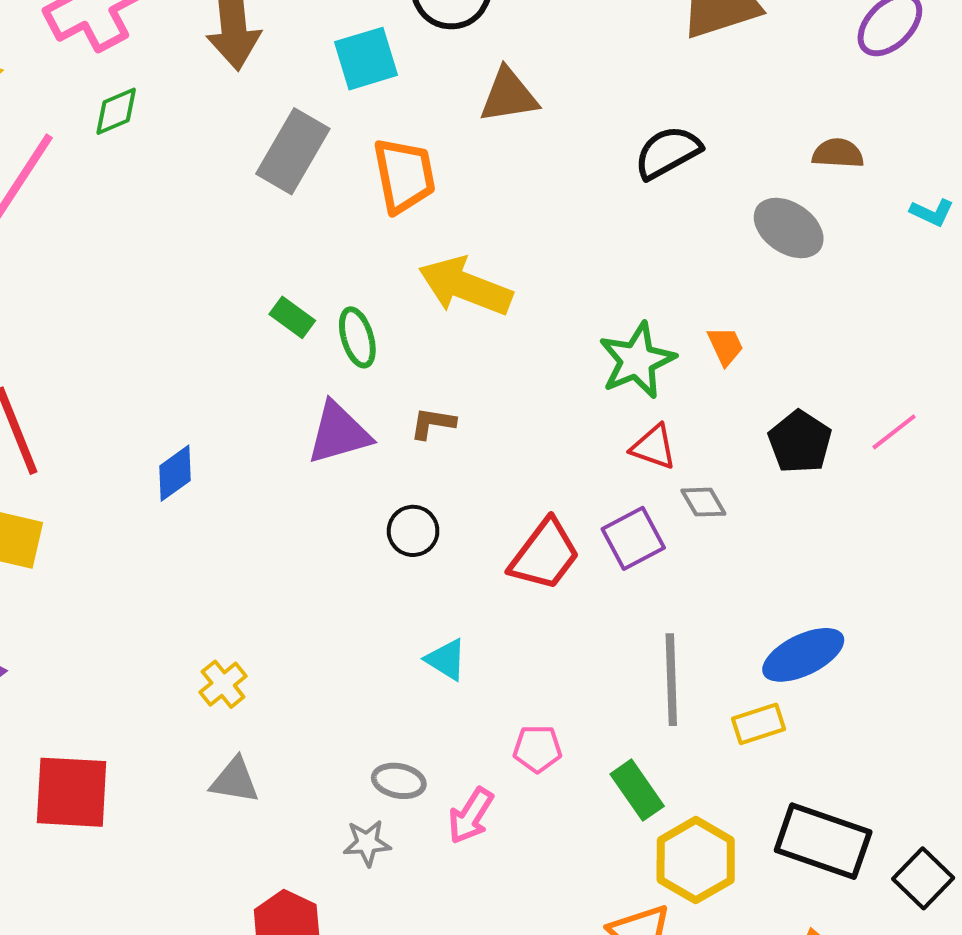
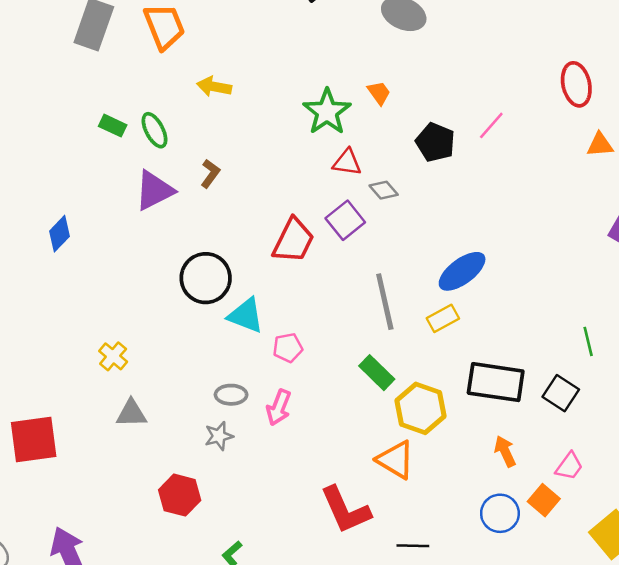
yellow arrow: (465, 286) -> (214, 87), size x0.6
brown L-shape: (433, 423) -> (210, 174), turned 128
black circle: (413, 531) -> (206, 278), moved, size x1.6
cyan triangle: (446, 659) -> (246, 315), size x1.4
pink pentagon: (537, 749) -> (288, 348), moved

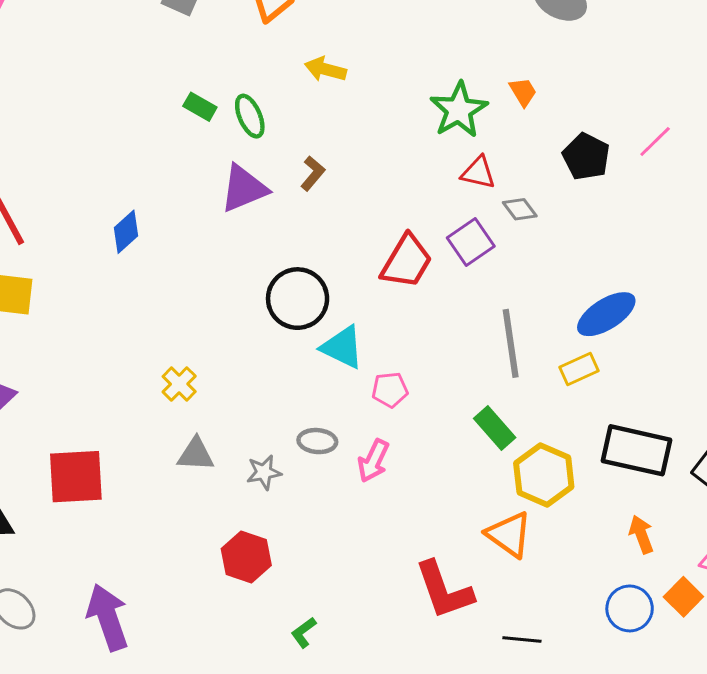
gray star: (219, 436) -> (264, 472), moved

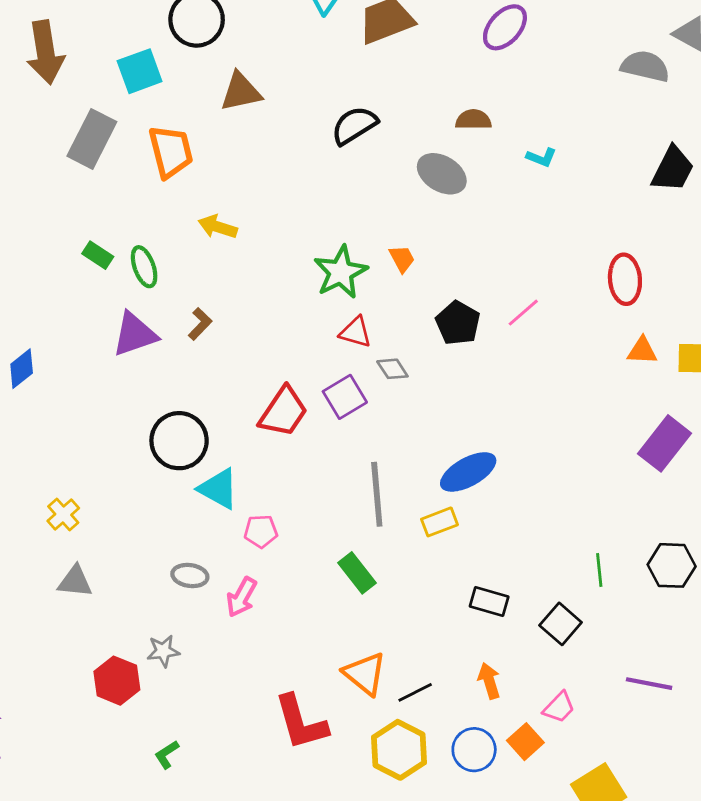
black rectangle: (636, 450) -> (489, 602), size x0.6
gray star: (264, 472) -> (163, 651), moved
yellow hexagon: (544, 475) -> (399, 750), moved
black line: (522, 640) -> (415, 692), moved, turned -36

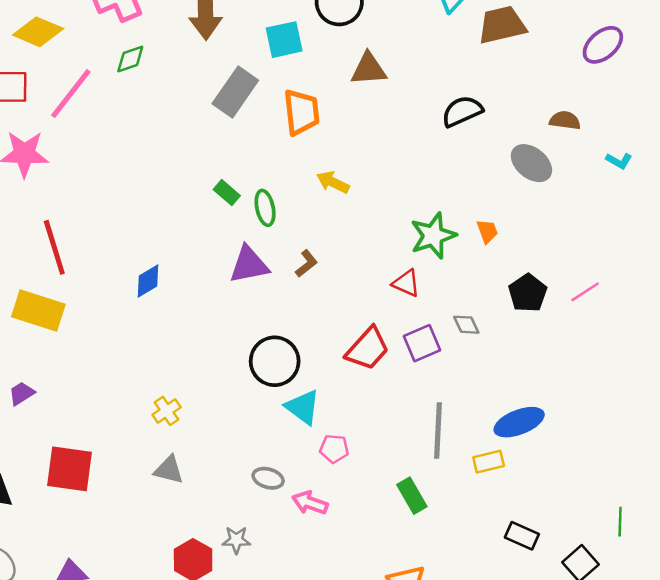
red triangle: (356, 332) -> (406, 283), moved
pink arrow: (242, 597) -> (310, 503), turned 72

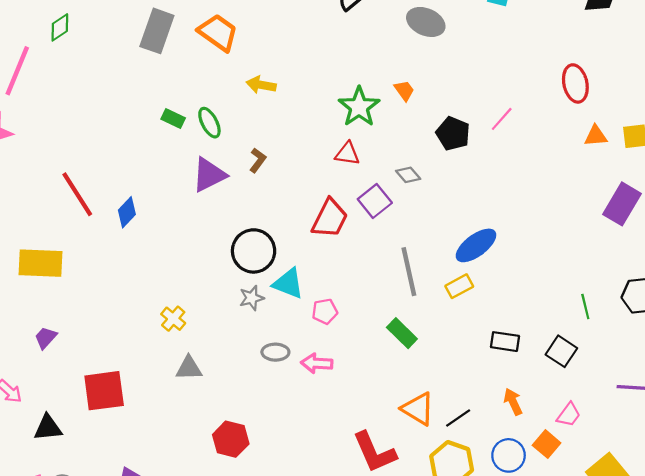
orange trapezoid: (301, 112) -> (218, 33), turned -33
red line: (54, 247) -> (77, 194), moved
gray star: (236, 540) -> (252, 298), moved

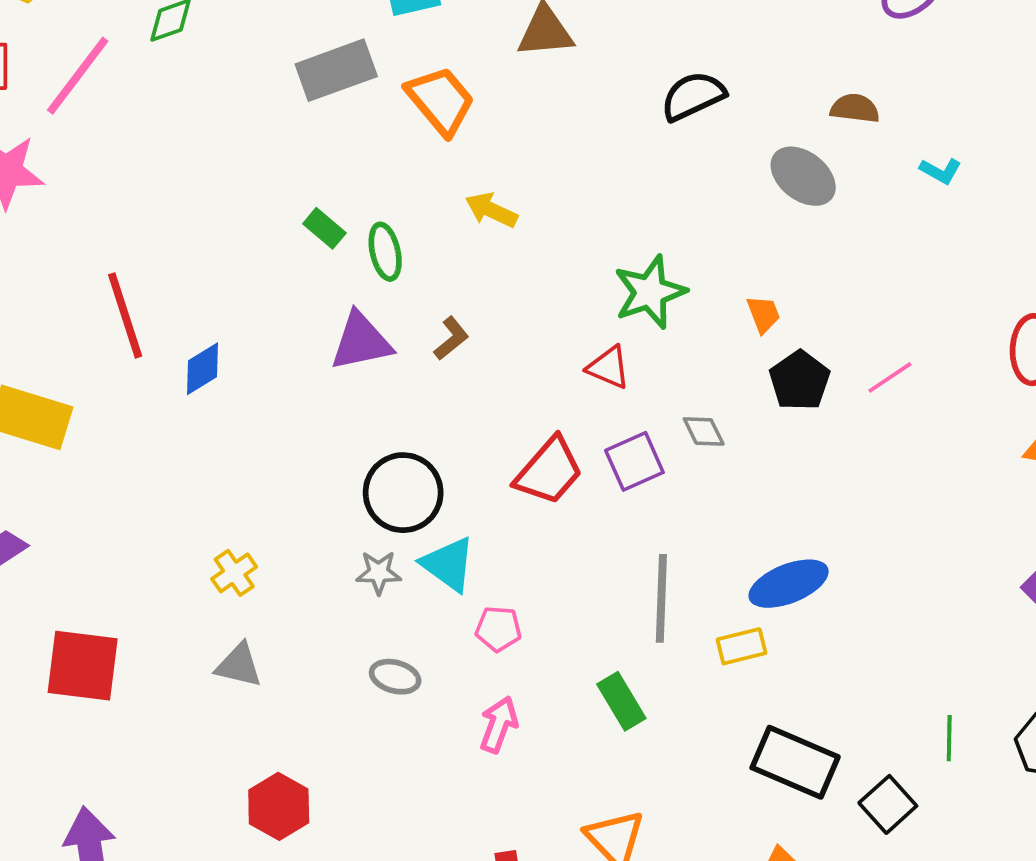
gray rectangle: (157, 31) -> (336, 70), turned 36
orange trapezoid: (404, 90) -> (763, 314), moved
black rectangle: (505, 342) -> (795, 762), size x1.6
pink arrow: (317, 363) -> (499, 725), moved, turned 92

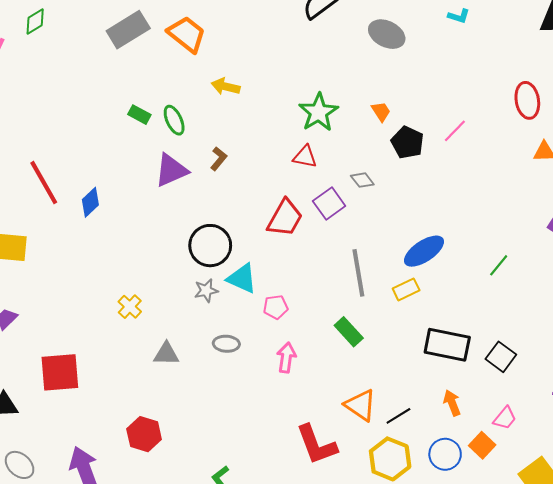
gray triangle: (239, 665) -> (166, 354), moved
green line: (949, 738) -> (499, 265), moved, turned 50
red hexagon: (279, 806) -> (144, 434), moved

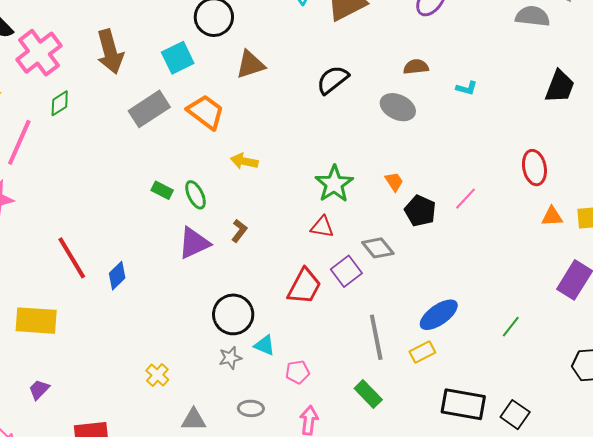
gray diamond: (362, 180) -> (378, 248), size x1.4
cyan triangle: (242, 278) -> (264, 345), size x0.7

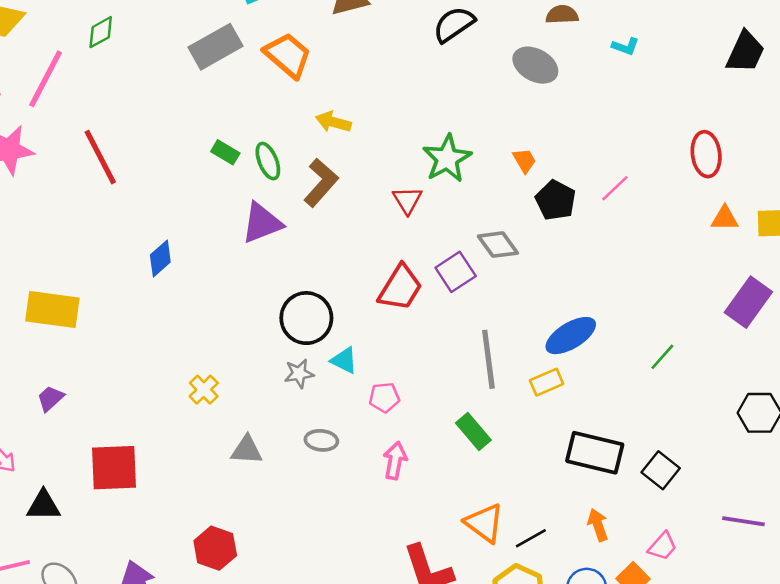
red triangle: (322, 227) -> (407, 200), moved, turned 45
brown L-shape: (239, 231) -> (321, 183), moved, size x1.6
red line: (72, 258) -> (100, 157), moved

